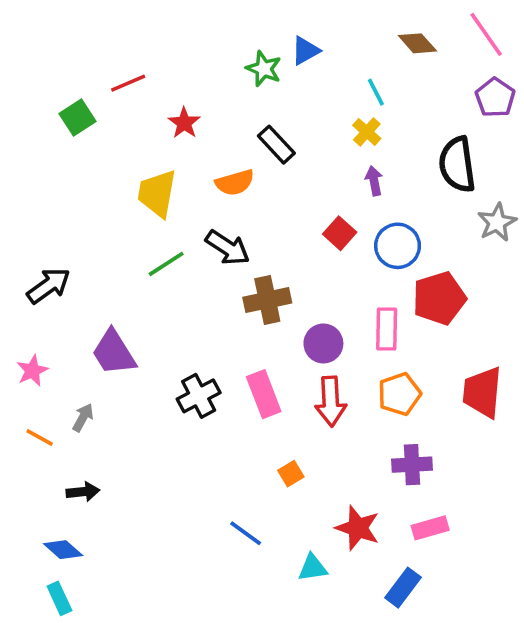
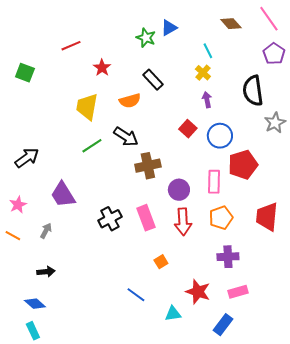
green square: (78, 117) -> (25, 73), moved, turned -36
orange line: (40, 437) -> (13, 236), moved

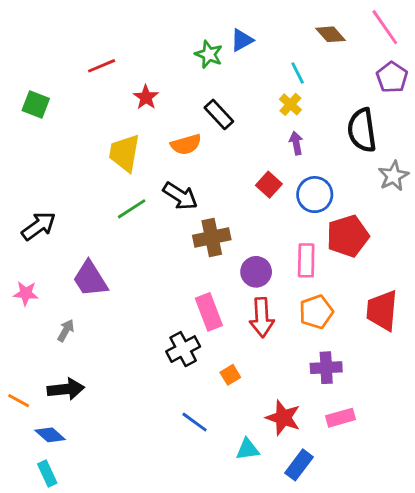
pink star: (18, 205) -> (26, 293), turned 30
black cross: (110, 219) -> (183, 349), moved
orange line: (13, 236) -> (19, 401), moved
black arrow: (46, 272) -> (66, 389), size x1.4
blue rectangle: (223, 325) -> (299, 465), moved

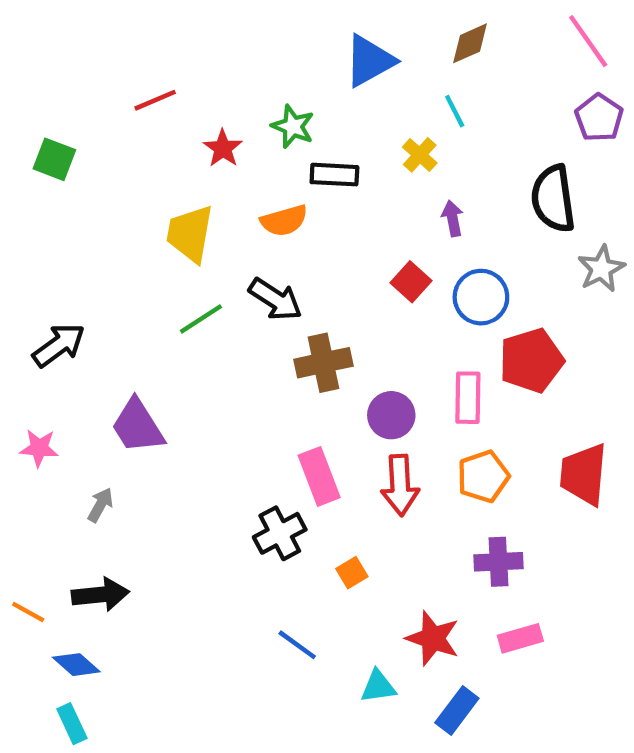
brown diamond: (330, 34) -> (470, 43), moved, turned -72
blue triangle: (242, 40) -> (369, 61), size x1.5
green star: (209, 54) -> (293, 126), moved
yellow cross: (290, 104) -> (420, 155), moved
black rectangle: (219, 114) -> (334, 175), turned -44

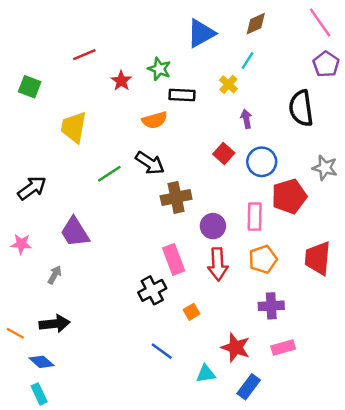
cyan line: (455, 111) -> (247, 61), turned 60
yellow trapezoid: (190, 234) -> (74, 127), moved
gray star: (601, 269) -> (325, 168), moved, turned -30

